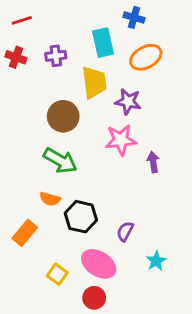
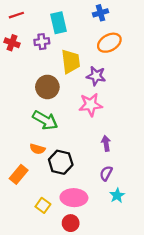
blue cross: (134, 17) -> (100, 13), turned -32
cyan rectangle: (103, 43) -> (58, 23), moved
purple arrow: (153, 162) -> (106, 143), moved
purple semicircle: (125, 231) -> (106, 173), moved
pink ellipse: (99, 264) -> (74, 198), turned -30

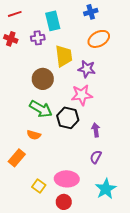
black hexagon: (61, 162) -> (68, 118), moved
cyan star: (117, 195) -> (106, 189), moved, size x1.5

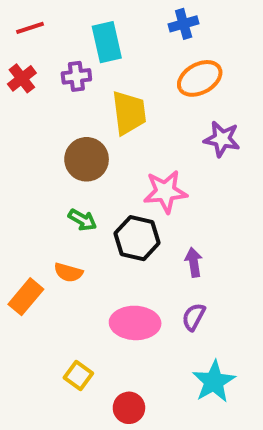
red cross: (11, 39) -> (22, 78), turned 32
purple star: (87, 69) -> (222, 139), moved
green arrow: (41, 109) -> (82, 220), size x0.6
orange rectangle: (17, 158) -> (26, 297), moved
pink ellipse: (67, 179) -> (135, 323), moved

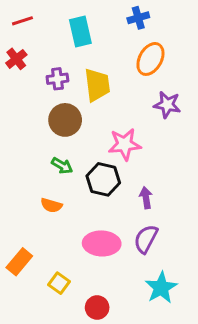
purple cross: (76, 76) -> (57, 79), moved
orange ellipse: (200, 78) -> (150, 59), turned -32
orange rectangle: (26, 297) -> (19, 262), moved
purple semicircle: (194, 317) -> (146, 239), size x1.4

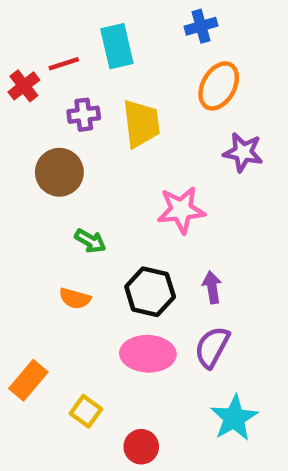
red line: (22, 21) -> (64, 64), moved
brown circle: (65, 120) -> (59, 172), moved
black hexagon: (103, 179) -> (150, 292), moved

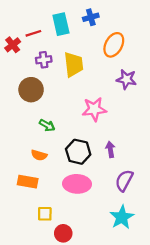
blue cross: (201, 26) -> (91, 17), moved
purple semicircle: (212, 347) -> (124, 180), moved
orange rectangle: (28, 380) -> (28, 182), moved, turned 60
yellow square: (86, 411) -> (45, 214), turned -35
red circle: (141, 447) -> (63, 233), moved

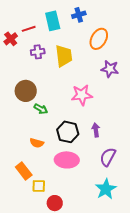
brown circle: (31, 90) -> (26, 91), moved
orange semicircle: (39, 155) -> (37, 143), moved
orange rectangle: (28, 182) -> (24, 171), moved, turned 42

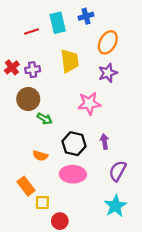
red cross: (11, 39) -> (12, 67), moved
purple cross: (38, 52) -> (33, 70), moved
purple star: (110, 69) -> (108, 73), moved, turned -30

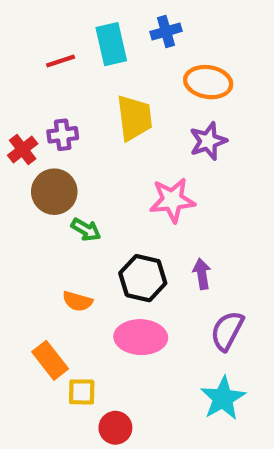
orange ellipse: (108, 42) -> (208, 82), turned 70
red cross: (12, 67) -> (23, 150), moved

